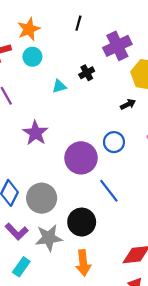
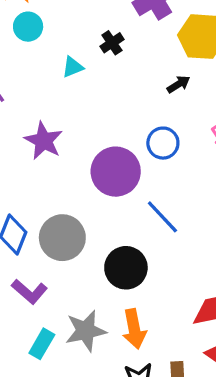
gray star: (49, 238) -> (86, 331), moved

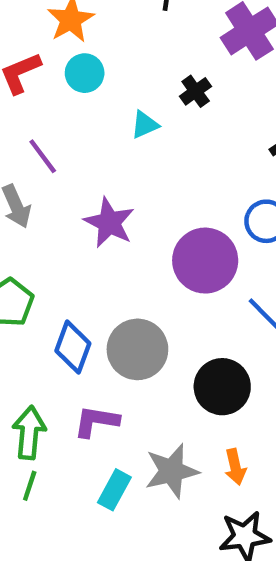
purple L-shape: (30, 291) -> (96, 421), turned 150
orange arrow: (134, 329) -> (235, 467), size x0.7

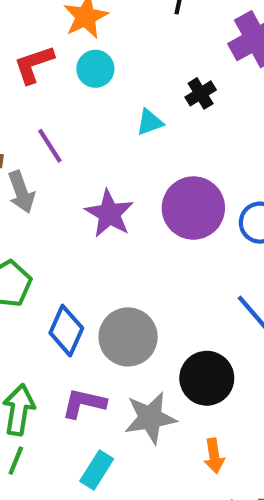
purple circle: (205, 261) -> (193, 208), moved
gray star: (172, 471) -> (150, 418), moved

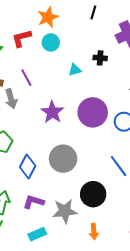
black cross: (201, 93) -> (100, 58), turned 32
gray circle: (128, 337) -> (63, 159), moved
cyan rectangle: (97, 470) -> (37, 234), turned 30

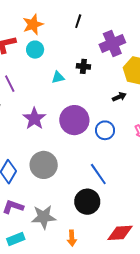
black circle: (93, 194) -> (87, 202), moved

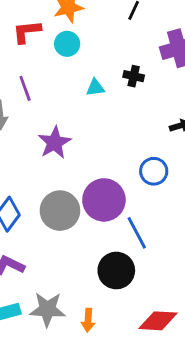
purple circle: (74, 120) -> (104, 200), moved
gray star: (44, 217) -> (47, 309), moved

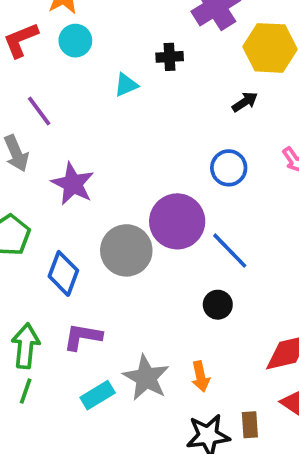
purple star: (55, 143) -> (73, 184), moved
black circle: (116, 270) -> (218, 305), size x0.6
gray star: (47, 309) -> (146, 378), turned -30

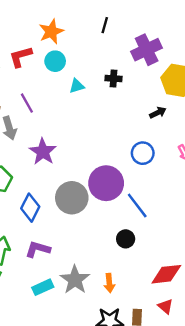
cyan triangle: (126, 85) -> (77, 86), moved

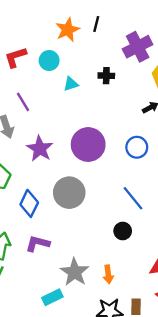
orange star: (51, 32) -> (68, 30), moved
purple circle: (106, 183) -> (88, 145), moved
cyan rectangle: (43, 287) -> (52, 297), moved

